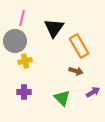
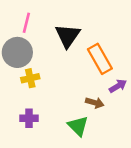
brown arrow: (76, 71) -> (95, 103), moved
purple arrow: (93, 92) -> (118, 86), moved

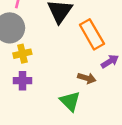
purple cross: (29, 118) -> (22, 81), moved

